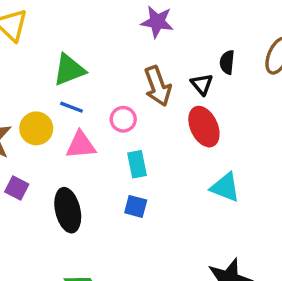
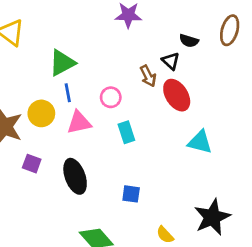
black semicircle: (227, 62) -> (189, 41), turned -72
brown arrow: (158, 86) -> (148, 76), moved, size x0.7
blue line: (72, 107) -> (68, 93), turned 66
blue square: (136, 206) -> (131, 194), moved

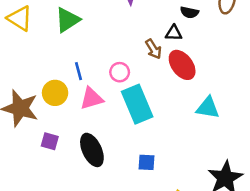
black triangle: (171, 61) -> (174, 33), turned -36
green triangle: (62, 63) -> (67, 20), moved
cyan rectangle: (126, 132) -> (137, 104), size x1.8

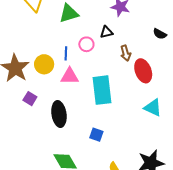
black triangle: (174, 33) -> (106, 32), moved, turned -32
pink circle: (120, 72) -> (86, 44), moved

